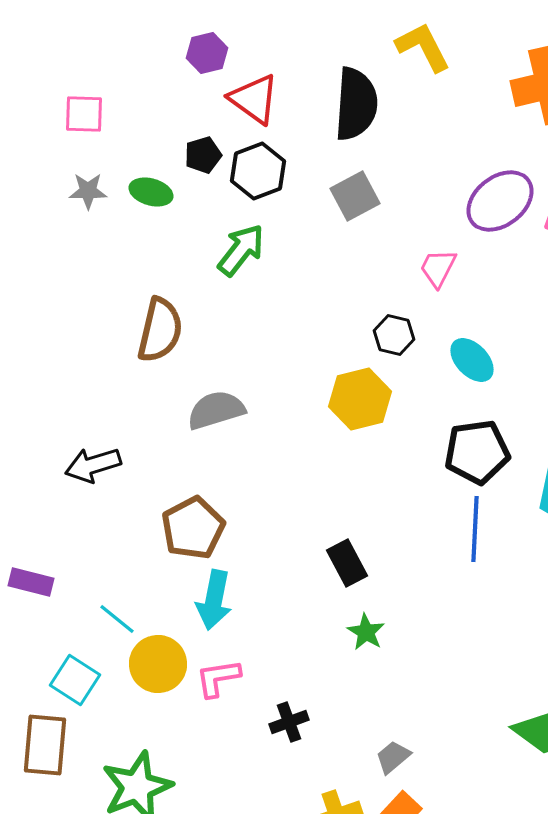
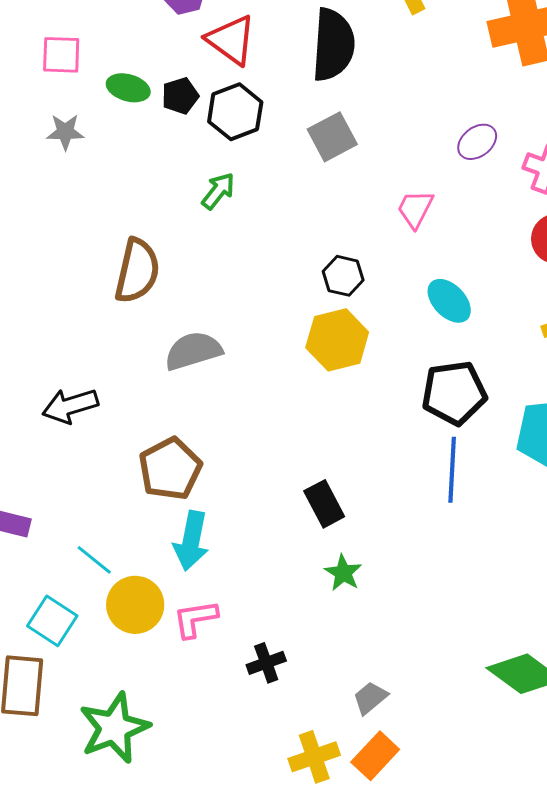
green ellipse: (151, 192) -> (128, 88), moved
purple ellipse: (500, 201) -> (477, 142), size x0.6
green arrow: (241, 250) -> (218, 191), size x0.7
black hexagon: (394, 335) -> (343, 276), moved

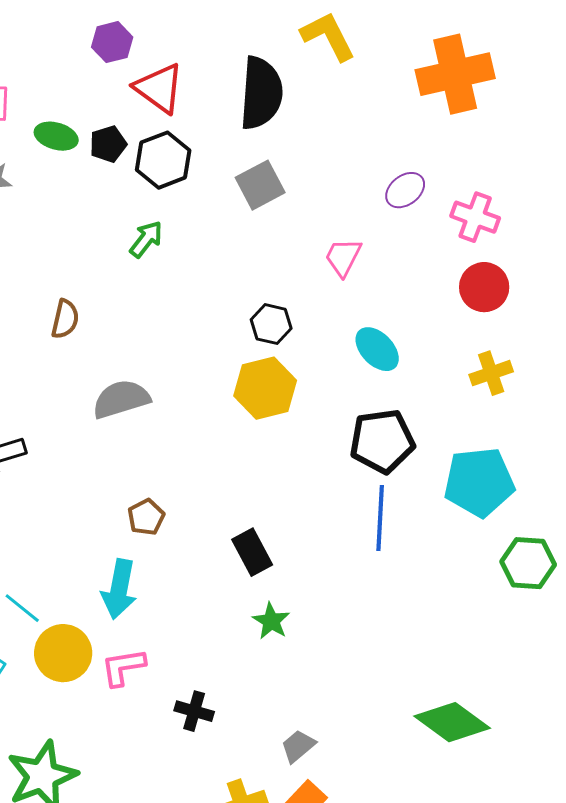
brown semicircle: (137, 271) -> (65, 319), size x0.6
brown pentagon: (170, 469) -> (146, 517), moved, size x0.6
black cross: (266, 663) -> (194, 711), turned 36

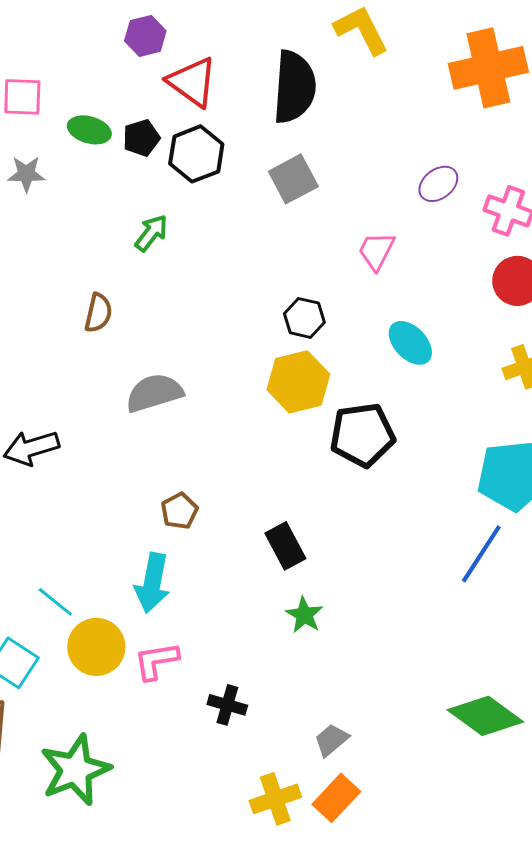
green arrow: (146, 239) -> (151, 233), moved
black pentagon: (382, 441) -> (362, 435), moved
blue line: (380, 518) -> (481, 554), moved, turned 30

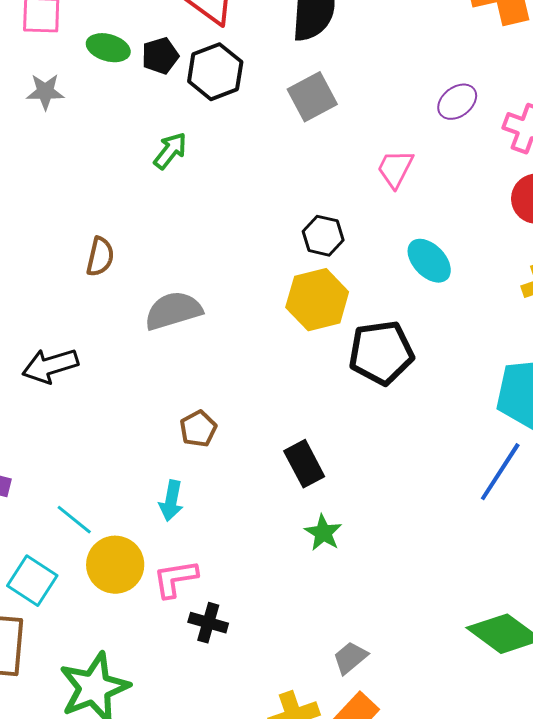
brown semicircle: (98, 313) -> (100, 257), moved
cyan arrow: (152, 583) -> (171, 501), size x0.7
black cross: (227, 705) -> (208, 623), moved

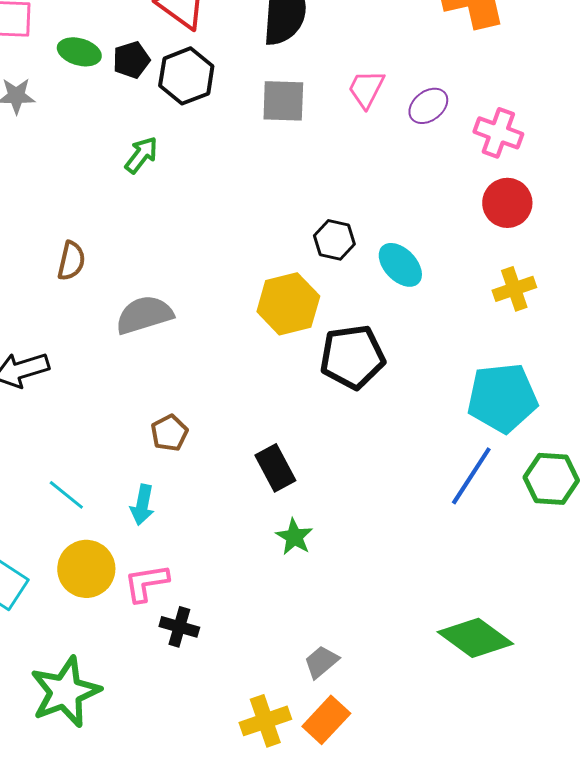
gray square: (312, 97) -> (283, 101), turned 30
pink trapezoid: (395, 169) -> (366, 89), moved
black hexagon: (323, 236) -> (334, 240), moved
cyan line: (74, 520) -> (66, 495), moved

